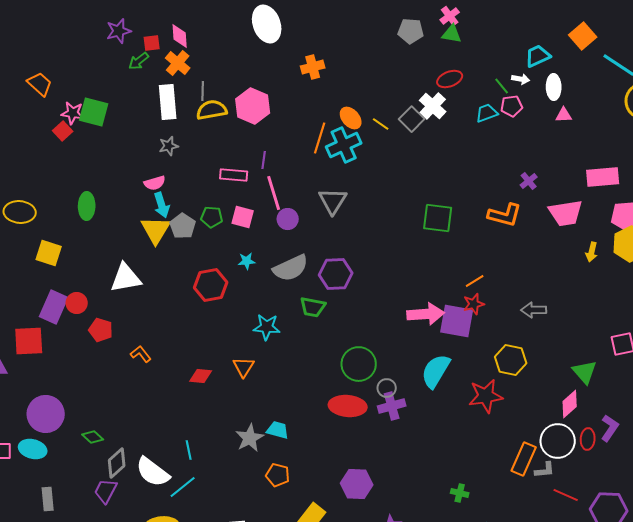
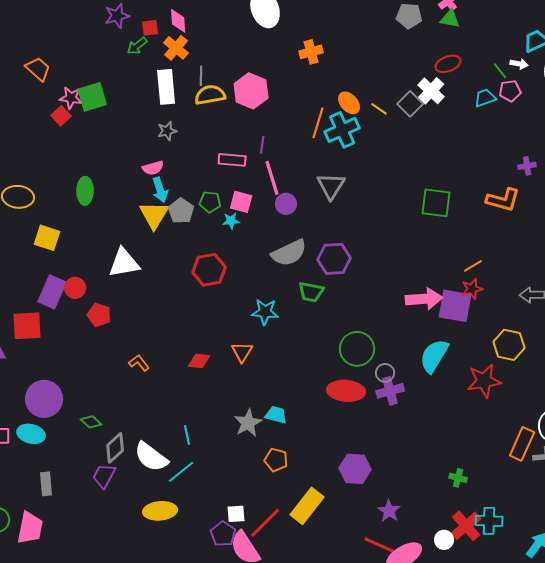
green square: (94, 112) -> (92, 97), turned -32
purple cross: (529, 181) -> (527, 166), turned 30
cyan star: (247, 261) -> (231, 221), moved
orange L-shape: (141, 354) -> (139, 363), moved

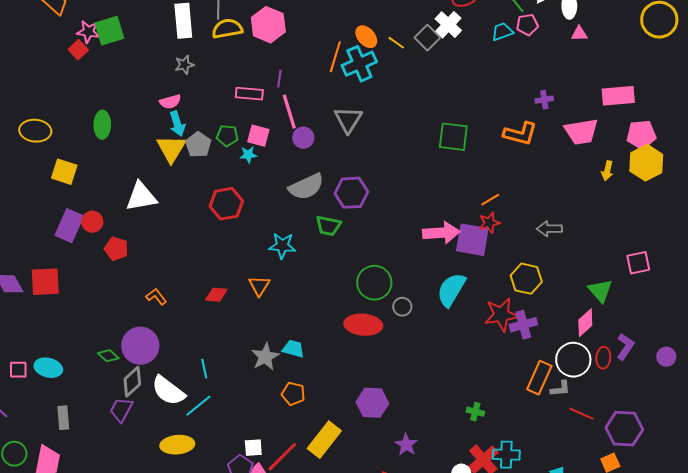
red square: (27, 326) -> (45, 282), moved
purple cross: (390, 391) -> (523, 325), moved
purple circle: (44, 399) -> (140, 346), moved

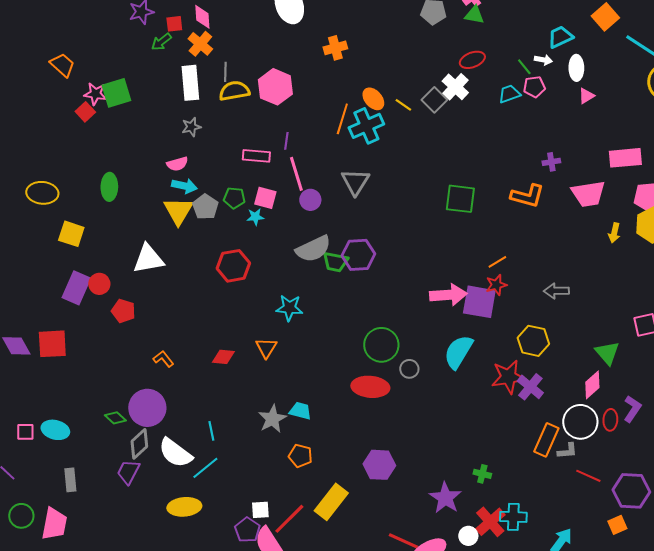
pink triangle: (579, 34) -> (586, 96), turned -30
cyan arrow: (177, 124) -> (184, 186), turned -60
green trapezoid: (328, 226) -> (335, 262), moved
purple cross: (523, 325) -> (530, 387), turned -36
purple star: (406, 445) -> (445, 498), moved, size x1.4

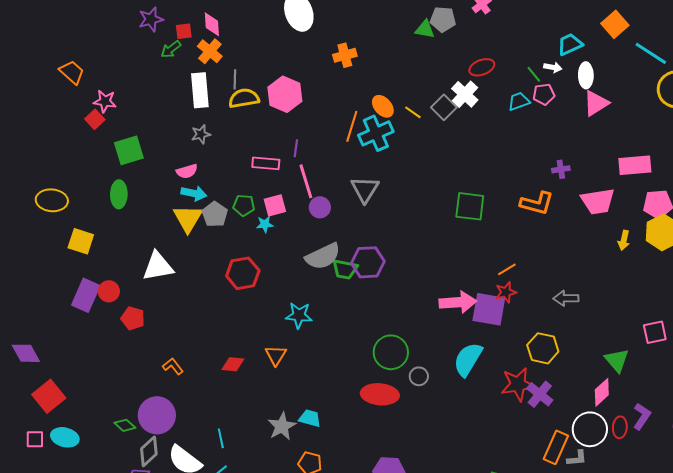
green triangle: (474, 15) -> (425, 29), moved
green square: (116, 93) -> (129, 150), moved
pink triangle: (586, 96) -> (596, 103), size x1.6
pink square: (265, 198) -> (275, 205), turned -30
red square: (52, 344) -> (49, 396), moved, turned -36

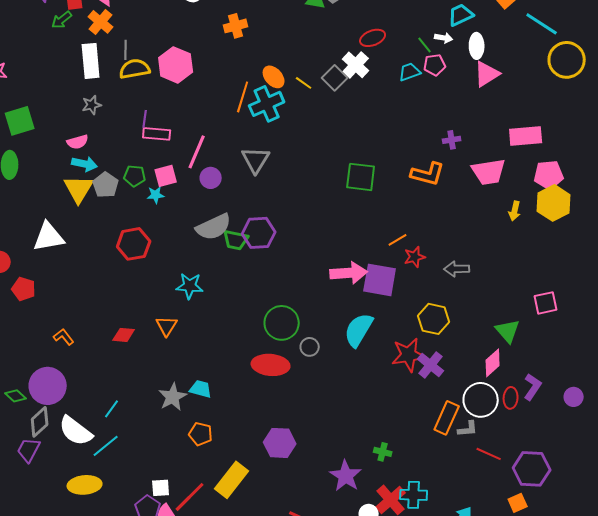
purple line: (296, 148) -> (145, 119), moved
pink line: (306, 181) -> (197, 152), turned 40
red star: (506, 292) -> (415, 257), moved
cyan line: (221, 438) -> (112, 409), turned 48

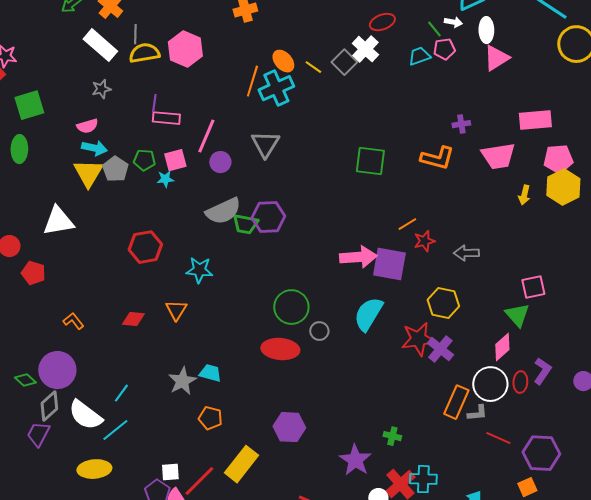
white rectangle: (91, 61) -> (100, 45), turned -44
red hexagon: (134, 244) -> (145, 247), moved
pink square: (546, 303) -> (533, 287), moved

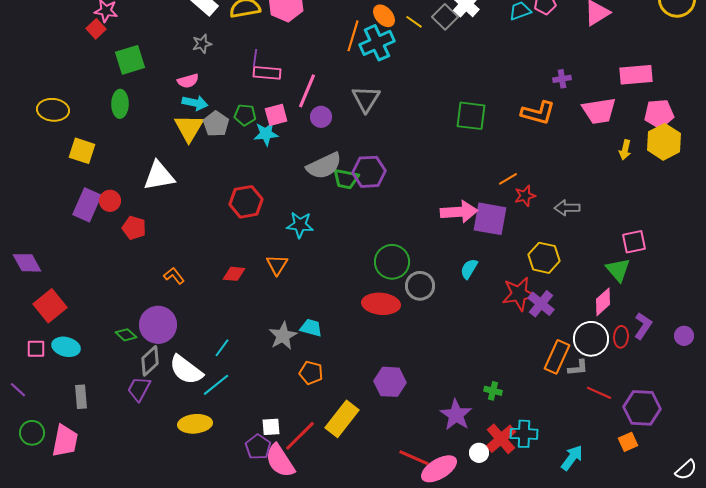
cyan star: (165, 179) -> (266, 134), size x1.4
cyan semicircle: (368, 314) -> (469, 269), size x0.6
gray circle: (319, 331) -> (420, 286), size x1.5

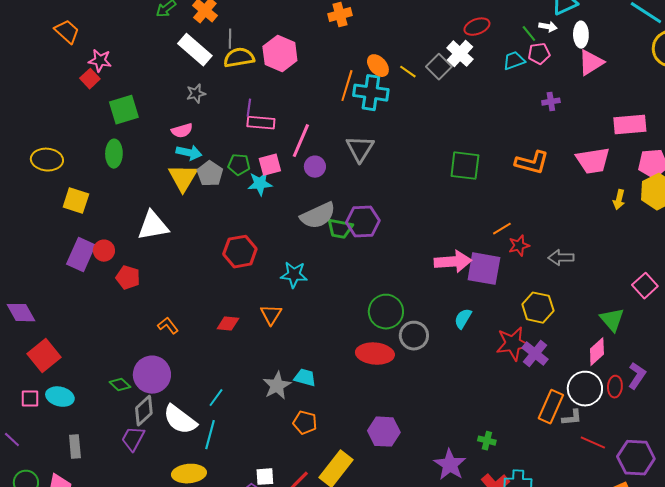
cyan cross: (377, 43) -> (371, 93), turned 32
purple cross: (562, 79) -> (551, 102), moved
pink square: (634, 242) -> (645, 286), moved, turned -30
cyan line: (216, 385) -> (210, 435), turned -36

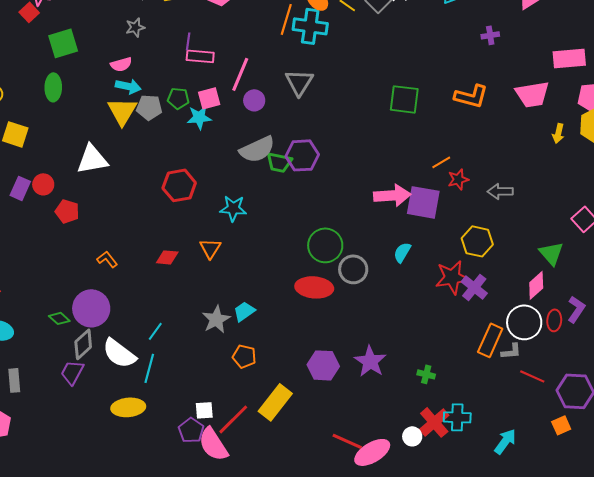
gray pentagon: (210, 174) -> (149, 107), turned -30
purple rectangle: (81, 255) -> (20, 188), size x0.7
cyan trapezoid: (305, 378) -> (244, 311), turned -50
purple star: (450, 465) -> (370, 361), moved

